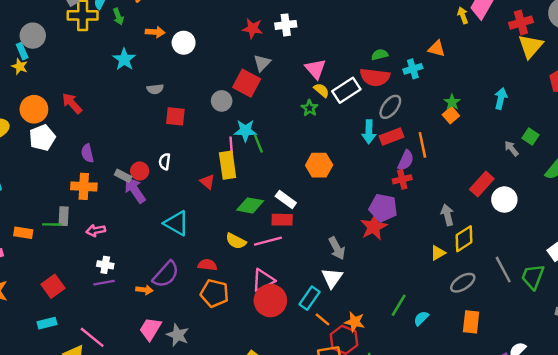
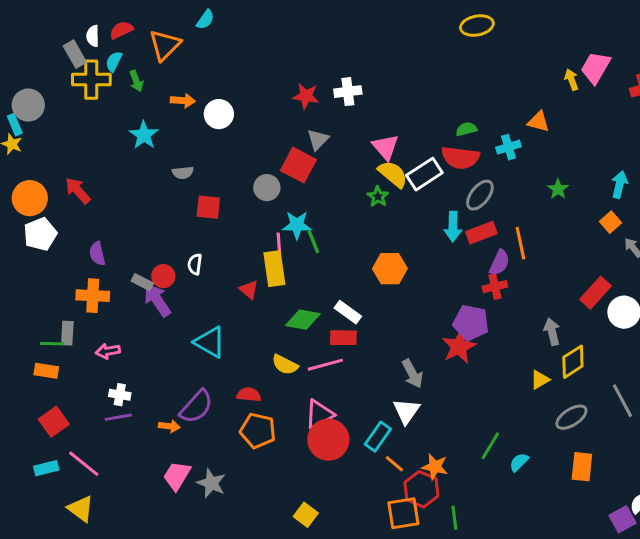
yellow semicircle: (321, 90) -> (393, 174), size x1.5
orange square: (451, 115) -> (610, 222), moved
orange rectangle: (23, 233) -> (46, 371), moved
pink line: (92, 337) -> (84, 464), moved

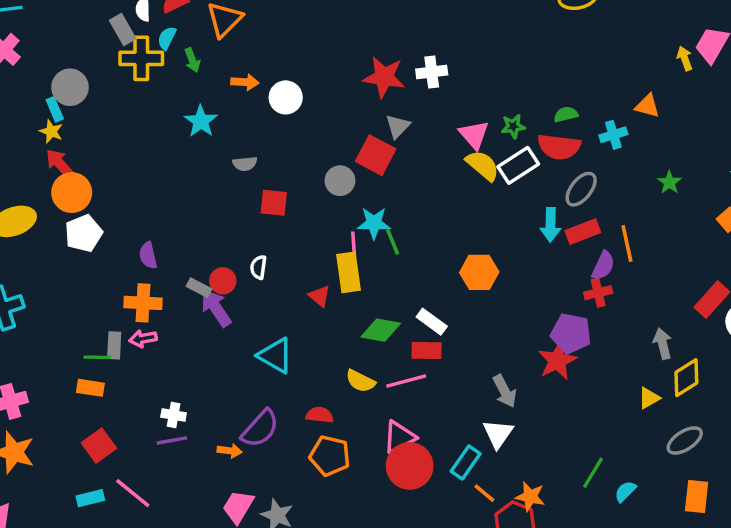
red star: (306, 96) -> (384, 77), size x1.4
red arrow: (78, 191) -> (60, 164), moved
green star: (378, 197) -> (513, 126), moved, turned 30
pink arrow: (108, 351) -> (143, 339), moved

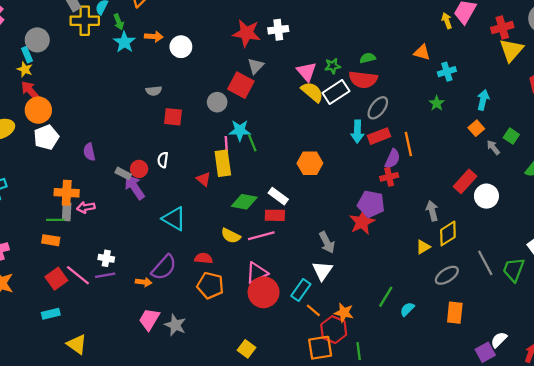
cyan star: (201, 121) -> (124, 42), moved
cyan cross: (613, 135) -> (447, 72), moved
orange cross: (143, 303) -> (67, 193), moved
pink line: (133, 493) -> (78, 275), moved

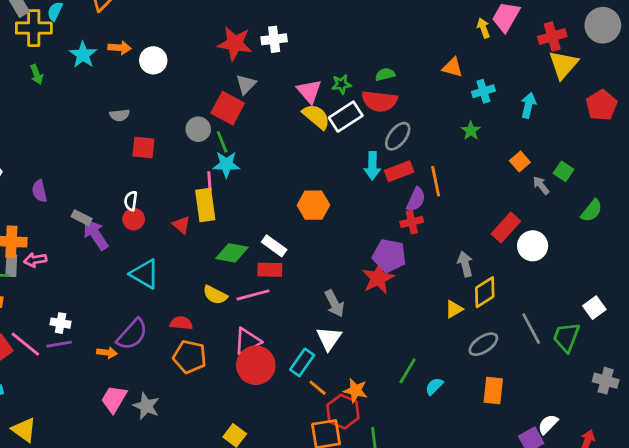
green arrow: (119, 22) -> (37, 74), moved
cyan arrow: (483, 100) -> (528, 105), moved
green line: (252, 143) -> (222, 142), moved
red circle: (139, 169) -> (134, 219), moved

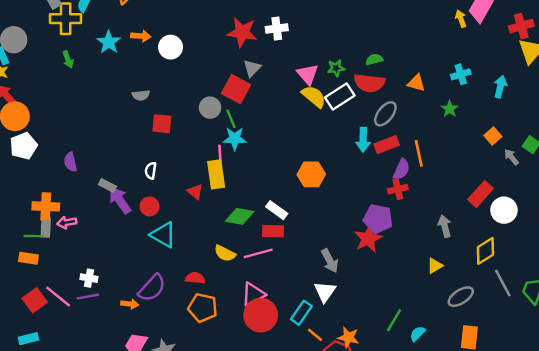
orange triangle: (452, 67) -> (416, 83), moved
red circle: (134, 219) -> (150, 206), moved
yellow diamond: (485, 292) -> (485, 251), moved

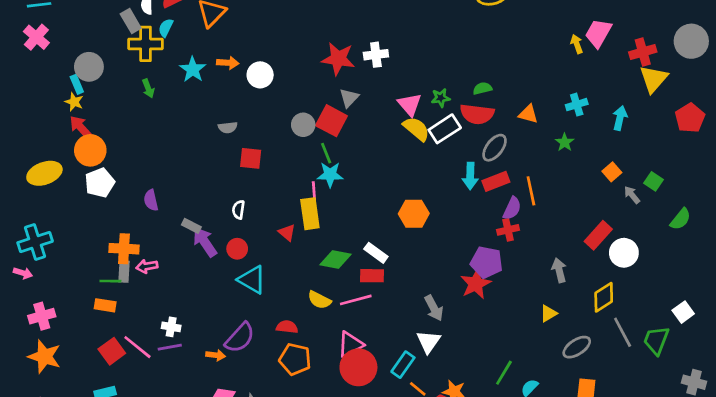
gray circle: (210, 108) -> (303, 125), moved

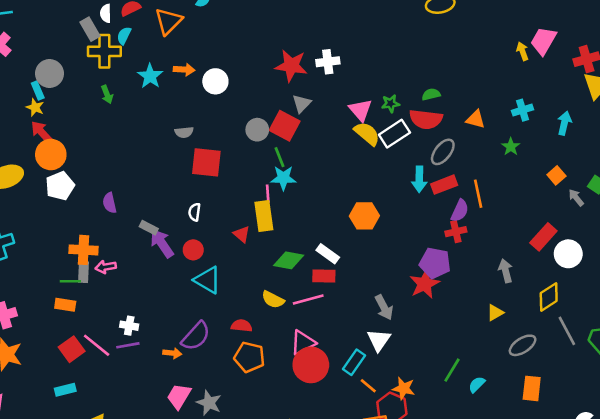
red square: (251, 158) -> (206, 162), size x1.4

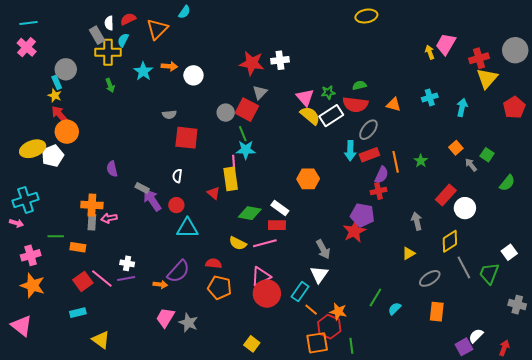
green star: (511, 147) -> (421, 161), moved
white pentagon: (60, 186) -> (53, 156), moved
cyan triangle: (208, 280) -> (187, 228), turned -30
green line: (70, 281) -> (56, 236), moved

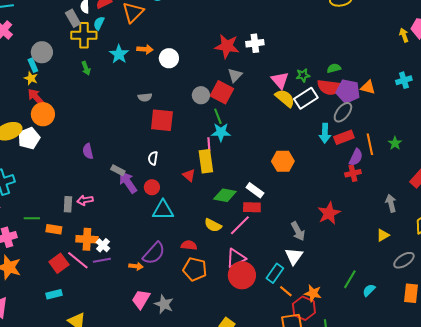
orange cross: (92, 205) -> (87, 239), moved
purple pentagon: (362, 215) -> (348, 91), moved
pink line: (265, 243) -> (240, 225), turned -30
white cross: (127, 263) -> (103, 245), turned 32

